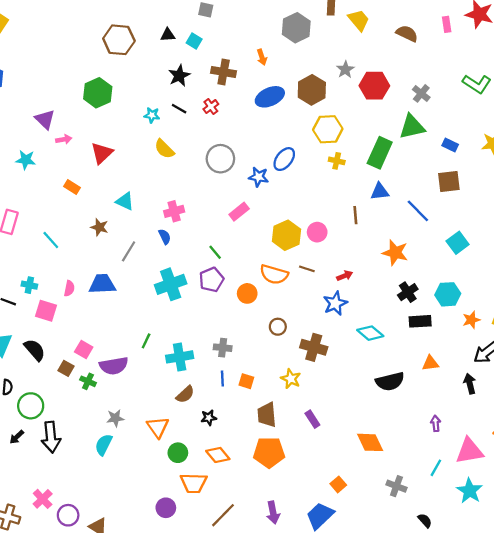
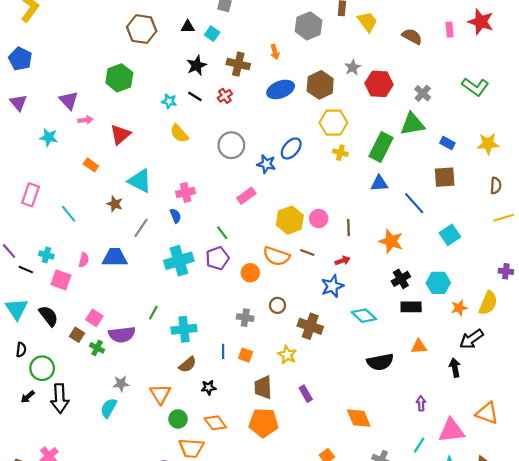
cyan triangle: (125, 201) -> (140, 181), size x1.4
brown line: (355, 215) -> (348, 228), moved
gray cross: (223, 348) -> (245, 318), moved

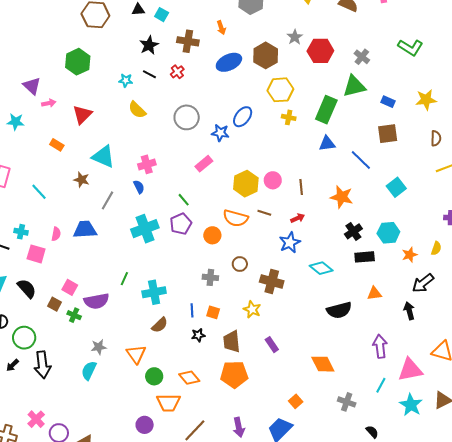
yellow semicircle: (488, 303) -> (436, 248), size x0.6
black star: (209, 387) -> (198, 335), moved
purple arrow: (421, 403) -> (380, 346), size x1.6

